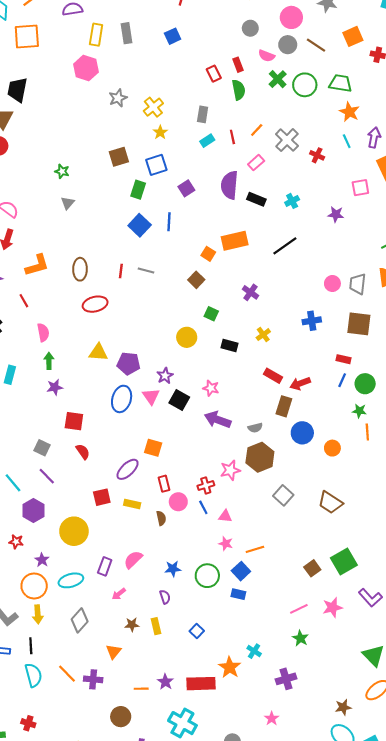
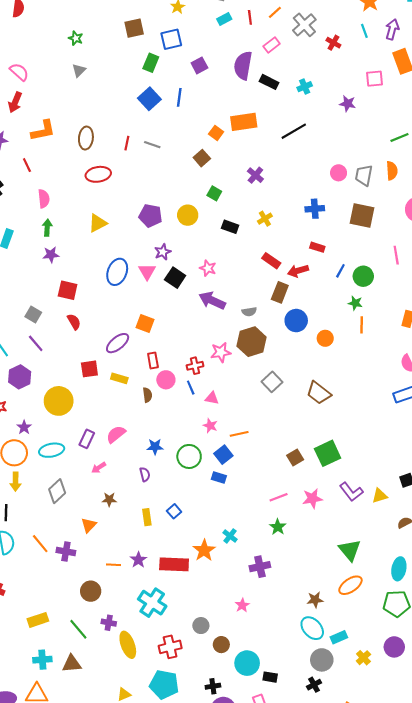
yellow triangle: (98, 352) -> (98, 223), turned -36
red rectangle: (344, 359) -> (317, 247), moved
purple pentagon: (129, 363) -> (150, 216), moved
yellow rectangle: (156, 626) -> (147, 517), moved

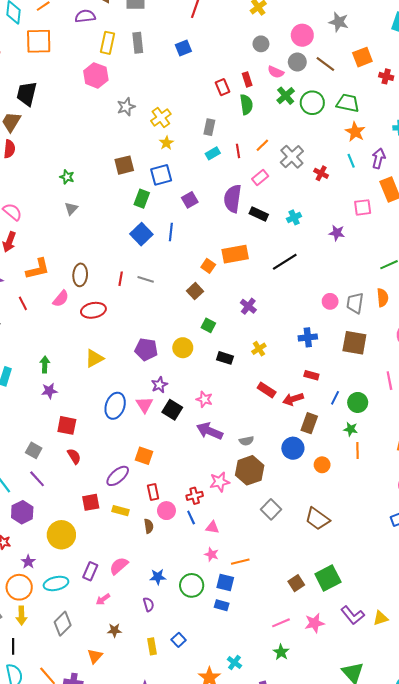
pink semicircle: (44, 199) -> (61, 299), moved, turned 48
brown rectangle: (280, 292) -> (309, 423), moved
blue square: (223, 455) -> (225, 582), turned -36

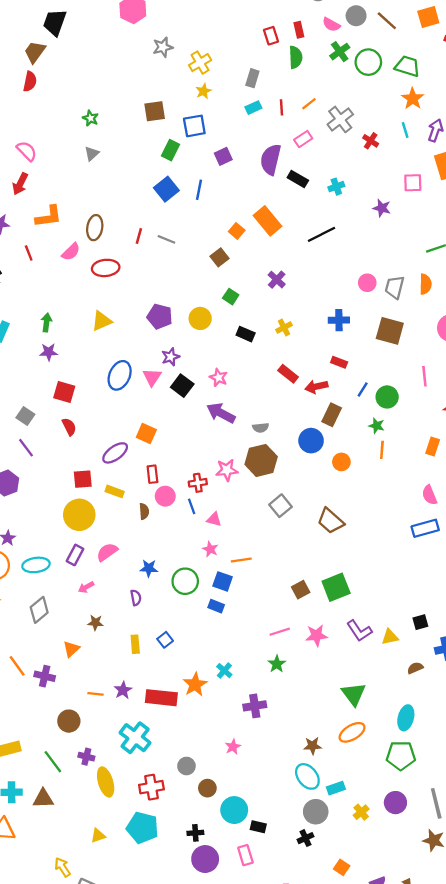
orange rectangle: (235, 254) -> (268, 221), turned 55
yellow circle: (61, 535) -> (79, 515), moved

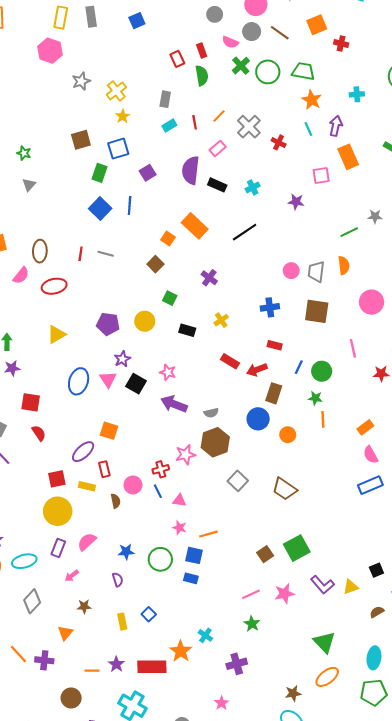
orange rectangle: (433, 447) -> (365, 427), moved, turned 42
red rectangle: (152, 474) -> (104, 469), moved

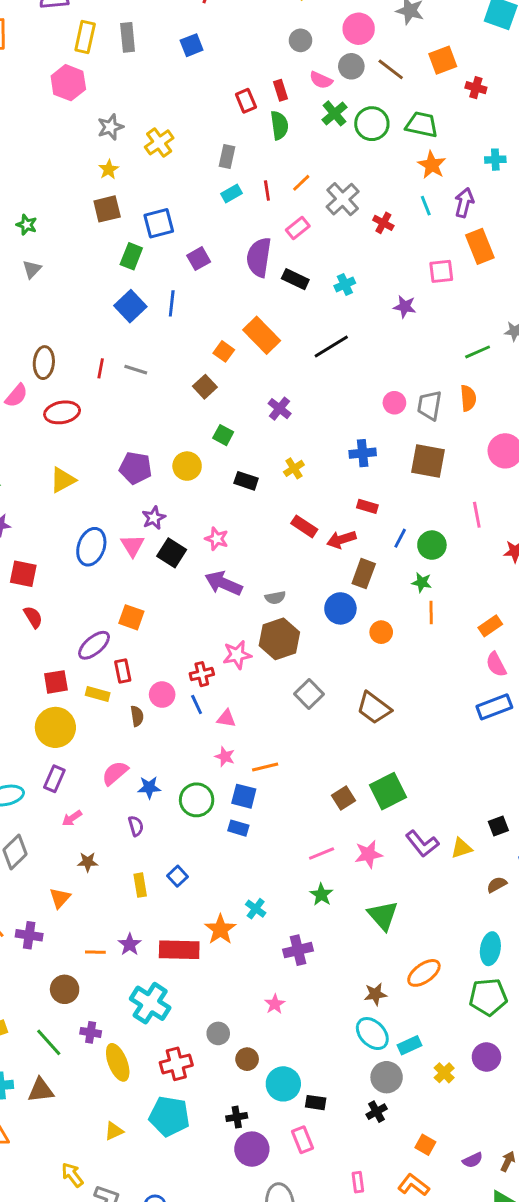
yellow star: (123, 116) -> (109, 169), moved
pink semicircle: (87, 542) -> (115, 773), moved
green triangle: (324, 642) -> (383, 915), moved

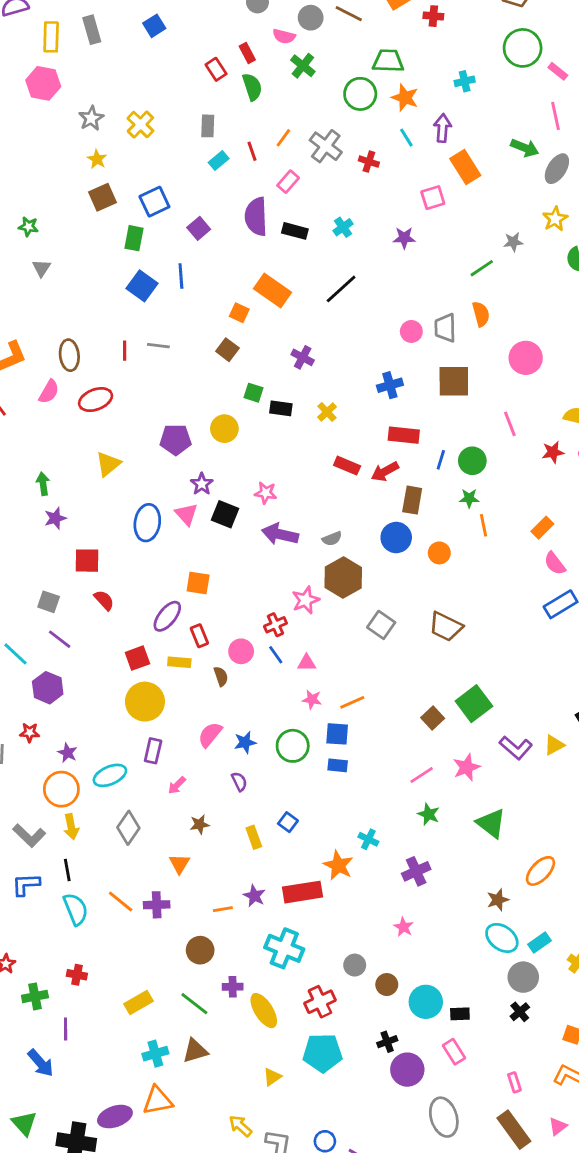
green circle: (372, 124) -> (360, 94), moved
black rectangle: (246, 481) -> (281, 408), moved
red rectangle: (367, 506) -> (404, 435), size x1.5

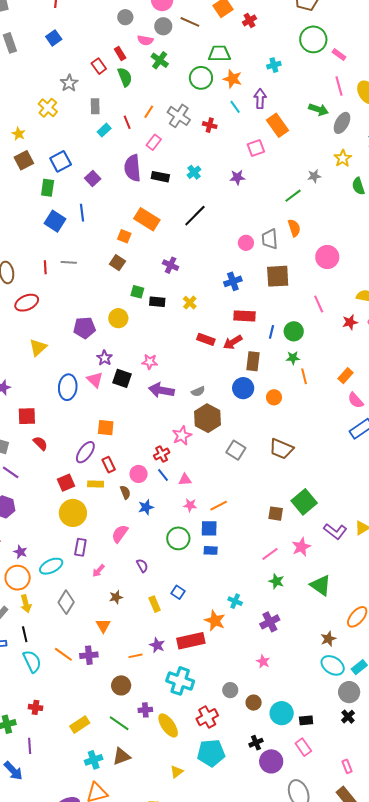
red cross: (433, 16) -> (249, 20), turned -32
gray star: (91, 118) -> (69, 83), moved
brown square: (433, 718) -> (276, 514), turned -35
blue star: (245, 742) -> (146, 507), moved

